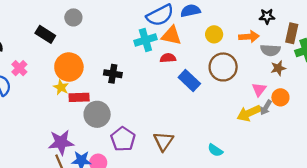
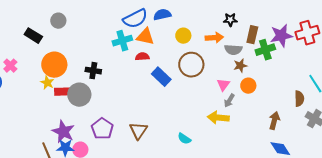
orange circle: (280, 97) -> (248, 86), moved
yellow arrow: (249, 113) -> (218, 118), moved, turned 30
gray circle: (97, 114) -> (79, 95), moved
purple star: (61, 142) -> (63, 132), moved, turned 30

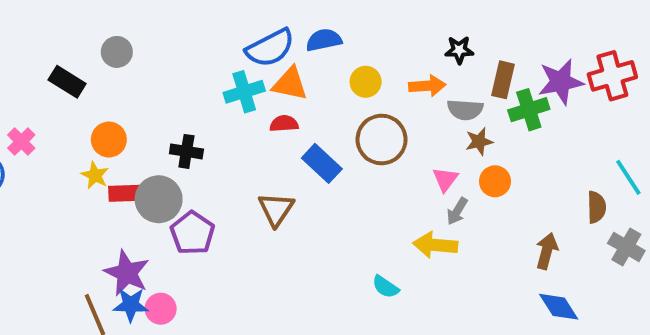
orange circle: (54, 65) -> (109, 140), size x0.7
purple pentagon: (102, 129) -> (192, 233), moved
brown triangle: (138, 131) -> (276, 209), moved
cyan semicircle: (184, 139) -> (386, 287), moved

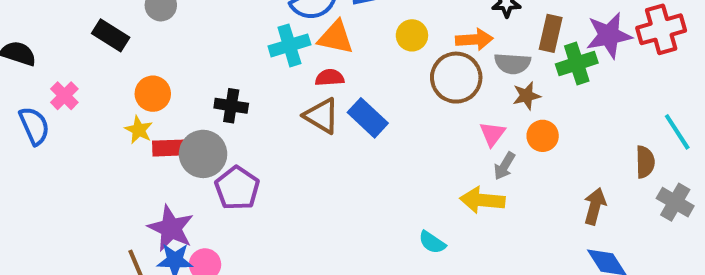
brown circle: (382, 140) -> (456, 78), moved
brown triangle: (276, 209) -> (322, 116), moved, turned -33

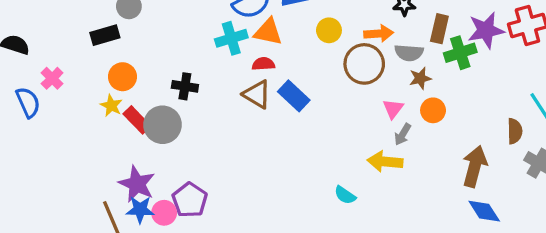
black rectangle: (111, 35) -> (105, 35), moved, turned -48
red rectangle: (171, 148) -> (137, 120), turned 48
purple pentagon: (237, 188) -> (190, 200), moved
brown arrow: (595, 206) -> (475, 166), size x1.4

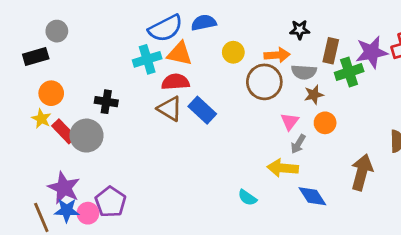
red semicircle: (263, 64) -> (175, 82), size x1.4
blue diamond: (484, 211) -> (312, 196), moved

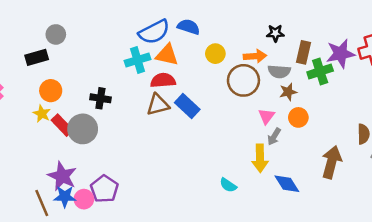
blue semicircle: (204, 23) -> (189, 27), turned 30
brown triangle: (170, 109) -> (158, 105), turned -45
yellow arrow: (283, 168) -> (260, 158), turned -96

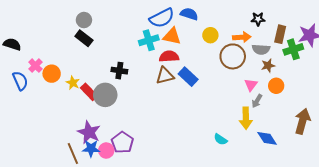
black rectangle: (37, 57) -> (84, 38), moved, turned 54
orange circle: (51, 91) -> (52, 74), moved

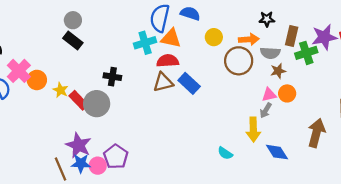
blue semicircle: (162, 18) -> (160, 18), turned 130
pink cross: (35, 66) -> (19, 71), size x1.5
pink triangle: (251, 85) -> (269, 95), moved, turned 40

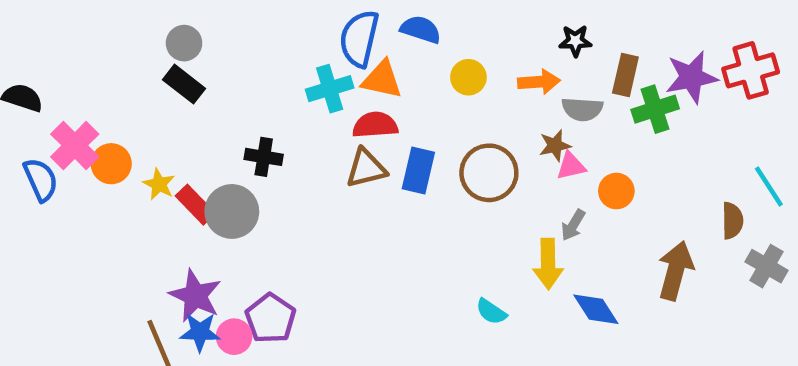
brown circle: (239, 61) -> (489, 173), moved
brown star: (278, 71) -> (555, 145), moved
blue rectangle: (189, 83) -> (418, 171), turned 60
pink triangle: (269, 95) -> (571, 166), moved

